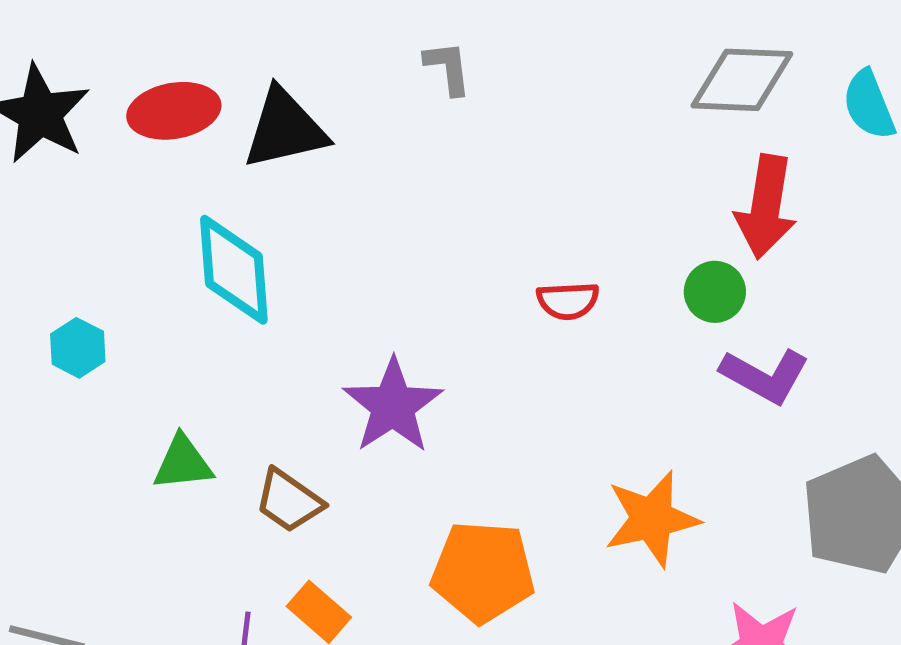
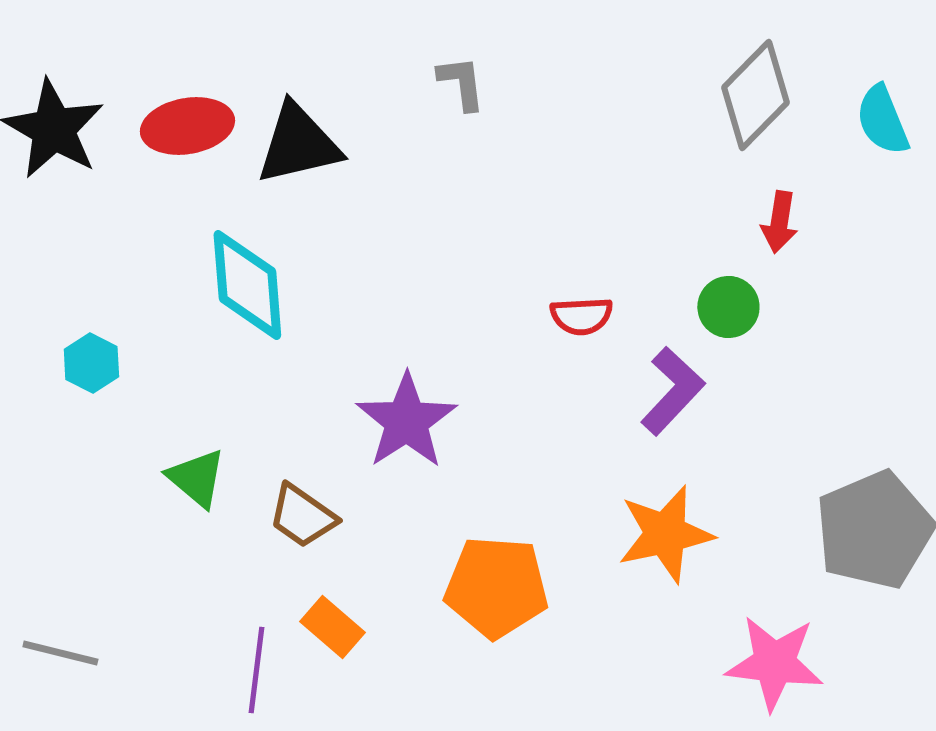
gray diamond: (742, 80) -> (755, 95), turned -48
red arrow: (766, 207) -> (779, 222), size x0.6
purple L-shape: (765, 376) -> (672, 391), moved, turned -76
green triangle: (183, 463) -> (196, 478), turned 46

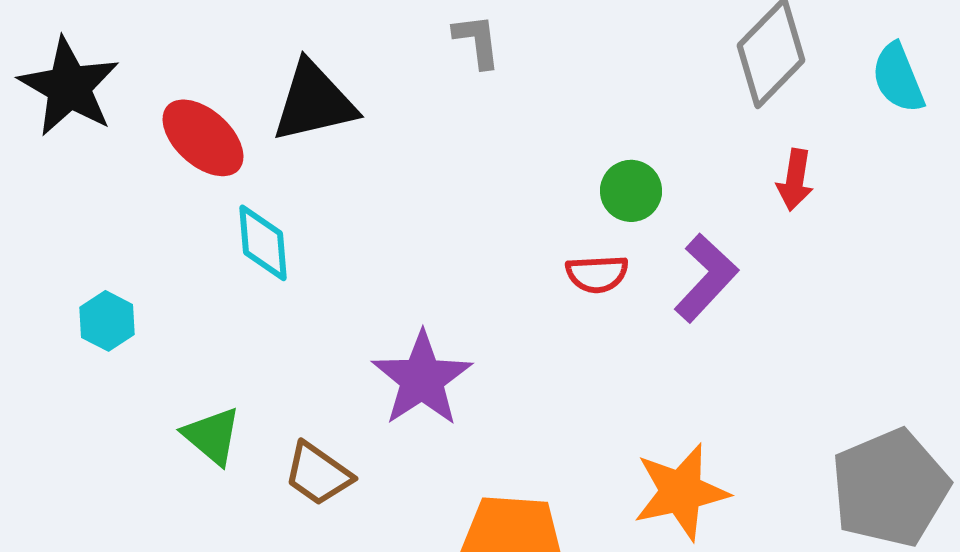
red ellipse: (187, 126) -> (203, 138), moved, turned 52
cyan diamond: (247, 285) -> (263, 243), size x0.7
green circle: (728, 307) -> (631, 191), moved
purple L-shape: (672, 391) -> (706, 278), moved

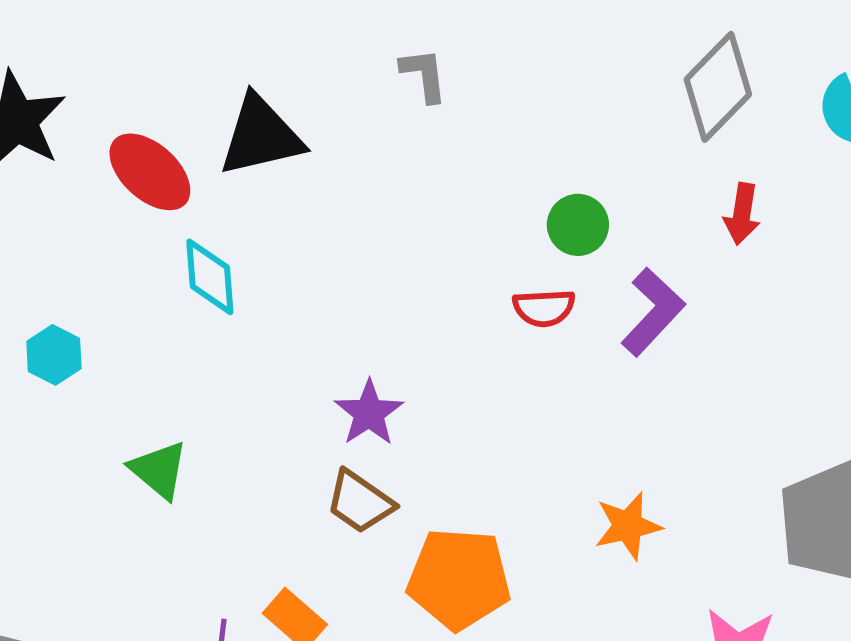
purple star: (422, 379) -> (369, 413), size x0.7
brown trapezoid: (318, 474) -> (360, 502), moved
orange star: (681, 492) -> (628, 526), size x0.7

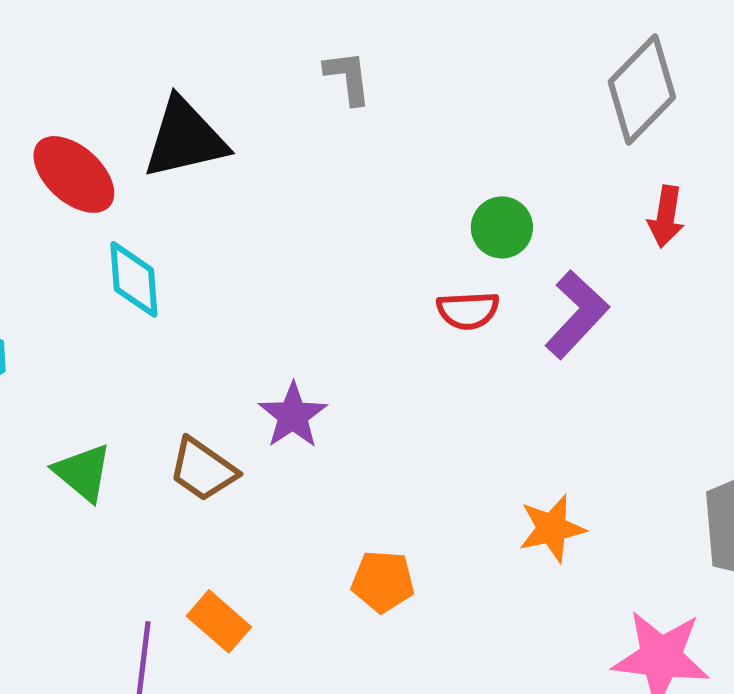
brown trapezoid: (360, 502) -> (203, 469), moved
orange pentagon: (459, 579) -> (383, 581), size x0.6

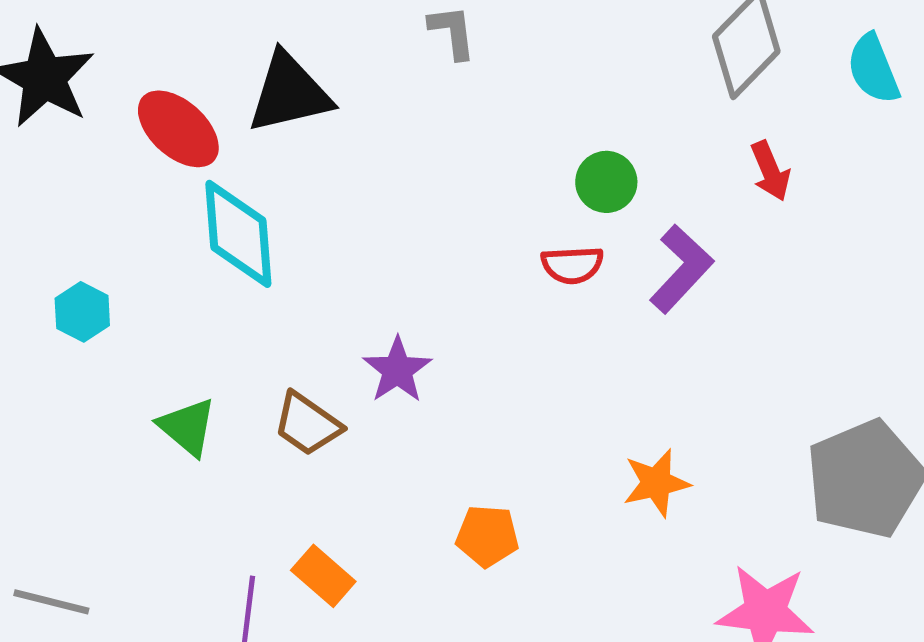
red arrow: (666, 216) -> (770, 171), turned -32
cyan diamond: (134, 279) -> (238, 234), size x1.4

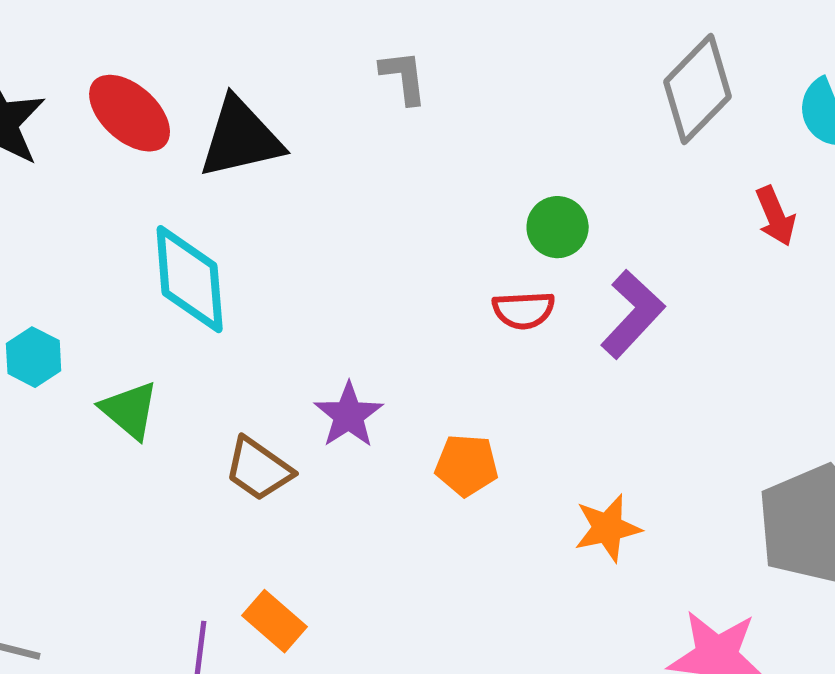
red ellipse: (178, 129) -> (130, 113), moved
red arrow: (770, 171) -> (776, 216), moved
green triangle: (187, 427) -> (130, 410), moved
orange pentagon: (487, 536) -> (467, 465), moved

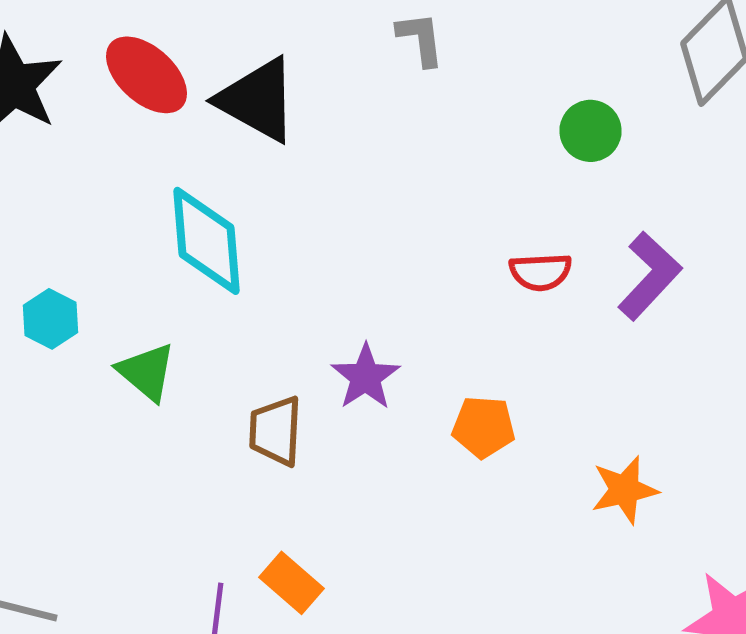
black triangle: (241, 138) -> (258, 100), turned 42
green circle: (558, 227) -> (590, 131), moved
brown trapezoid: (259, 469) -> (276, 431), turned 58

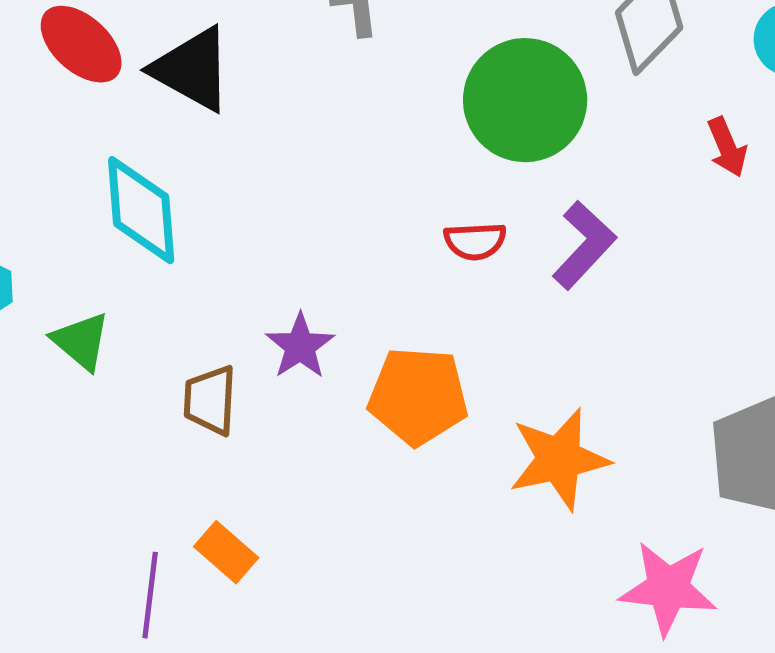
green circle: (590, 131) -> (525, 100), size x2.0
orange pentagon: (484, 427) -> (418, 396), size x1.6
orange star: (624, 490) -> (559, 459), size x1.5

